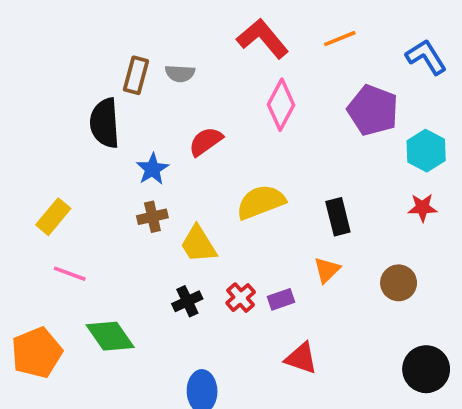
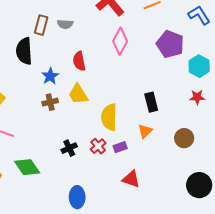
red semicircle: (206, 141) -> (79, 61), turned -66
yellow semicircle: (261, 202) -> (109, 117), moved, turned -68
yellow trapezoid: (198, 244) -> (78, 94), moved

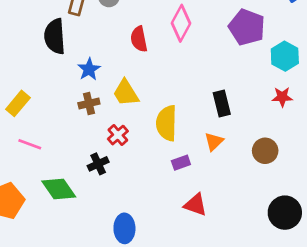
red semicircle: (79, 61) -> (139, 39), moved
red cross: (98, 146) -> (118, 135), moved
black cross: (69, 148) -> (98, 164), moved

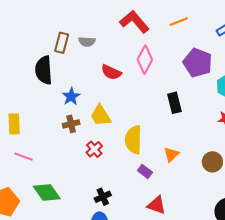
red semicircle: (139, 39) -> (111, 72), turned -54
yellow rectangle: (18, 103) -> (14, 124), turned -42
black rectangle: (222, 103) -> (174, 103), moved
purple rectangle: (181, 163) -> (145, 171), turned 56
black cross: (98, 164) -> (103, 197), moved

